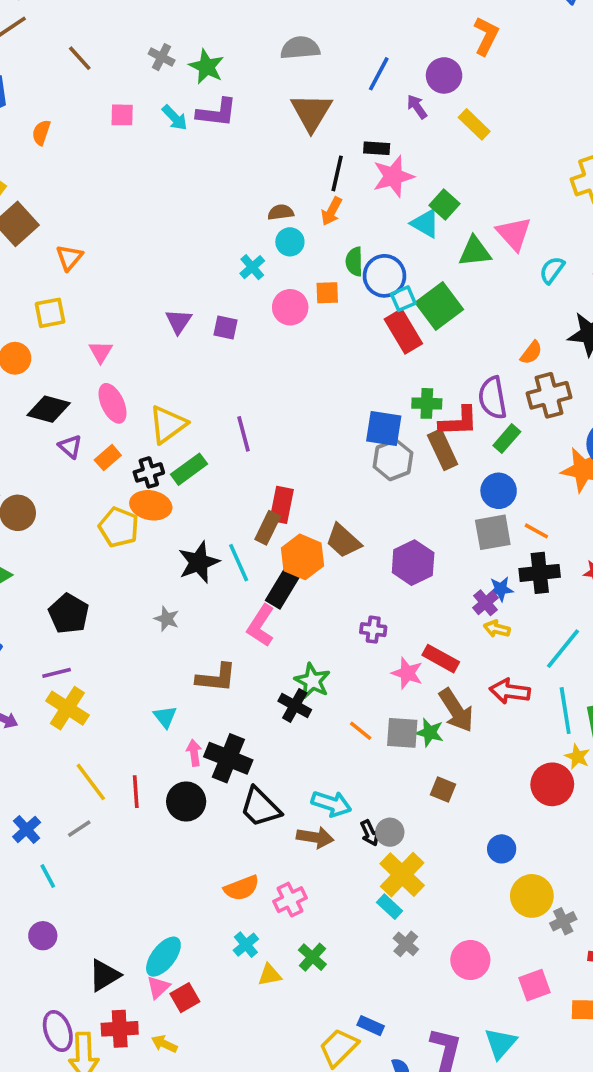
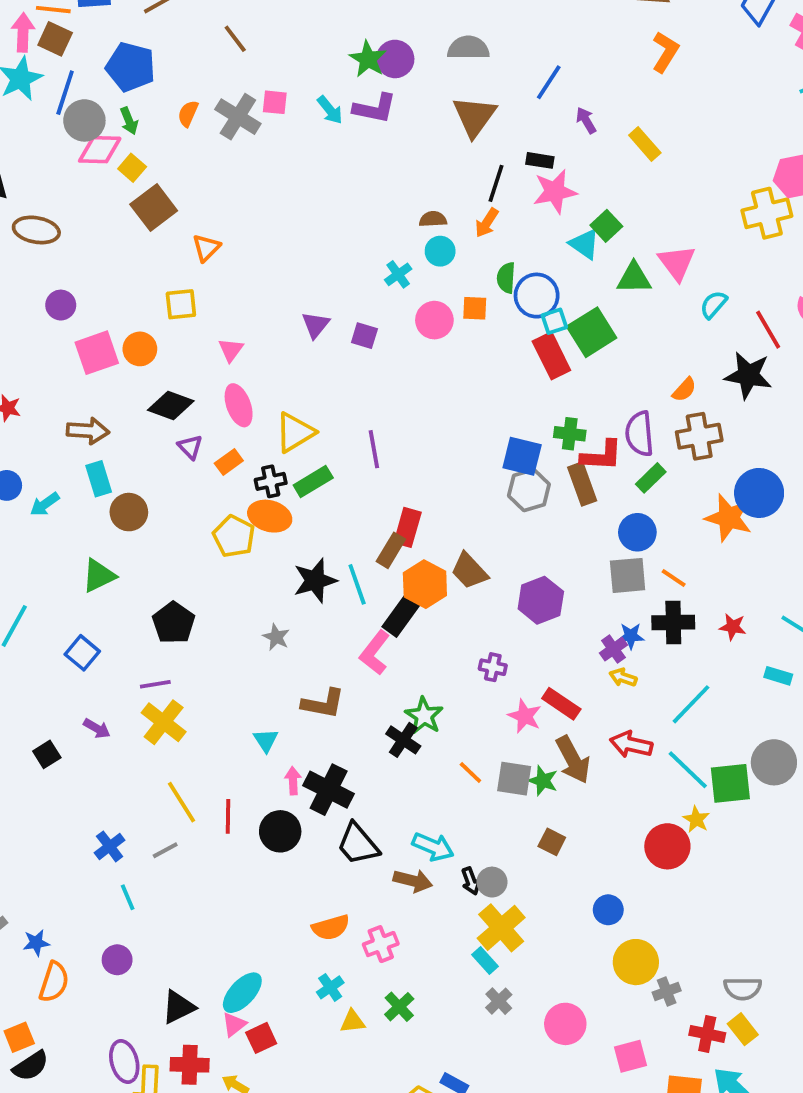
gray cross: (162, 57) -> (238, 117), moved, size x1.6
purple circle: (444, 75) -> (395, 59), moved
cyan line: (565, 711) -> (688, 770), turned -42

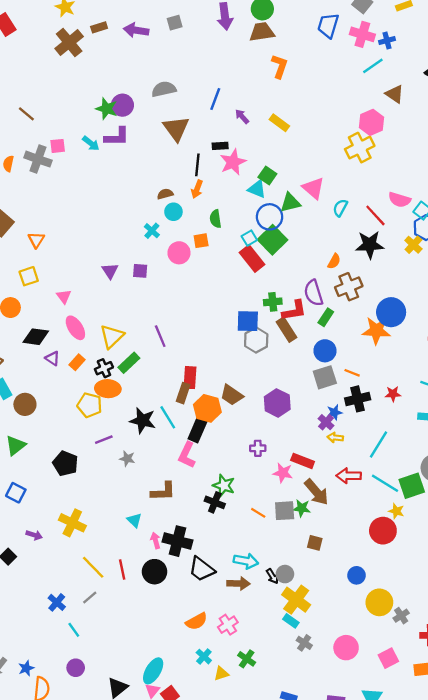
blue circle: (537, 296) -> (270, 217), moved
black star: (315, 580) -> (143, 420), turned -30
purple line: (155, 684) -> (104, 440), moved

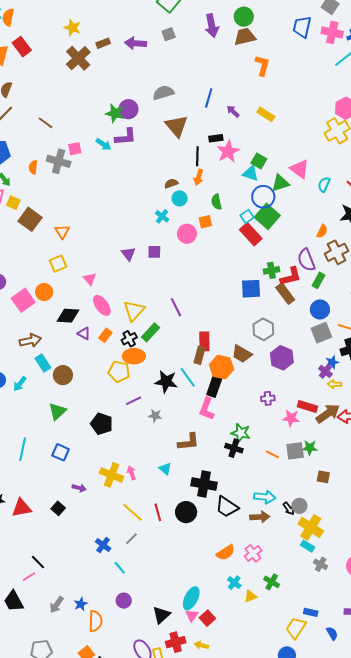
gray hexagon: (256, 340) -> (263, 329), moved
brown arrow: (317, 492) -> (328, 413), moved, turned -80
pink arrow: (156, 540) -> (132, 473), moved

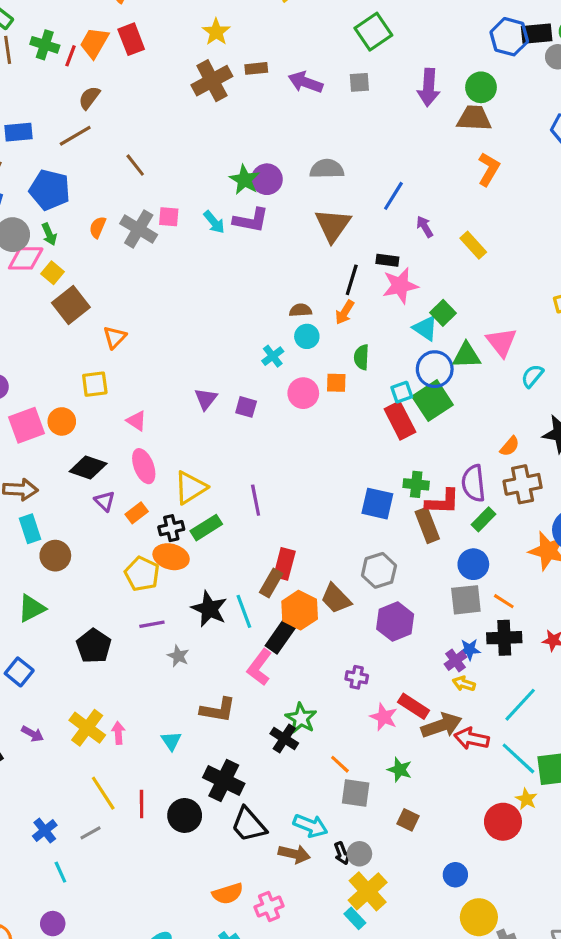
pink triangle: (90, 279) -> (136, 421), turned -32
gray square: (295, 451) -> (356, 793), moved

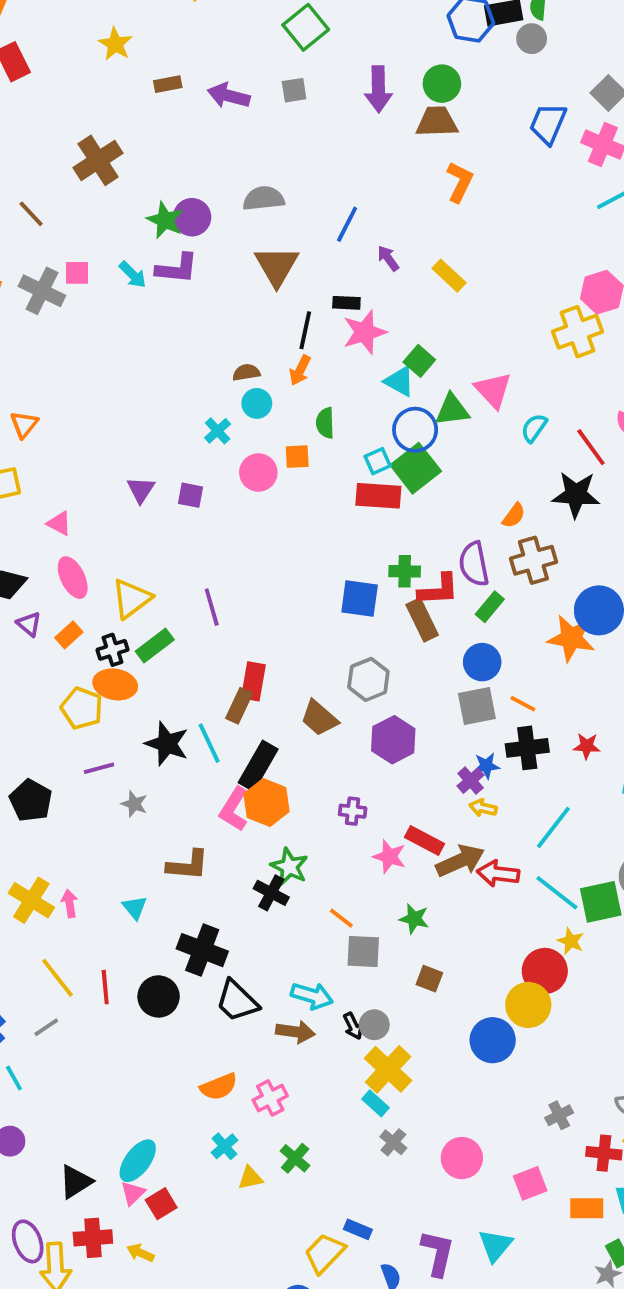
brown cross: (212, 81) -> (98, 160), moved
red rectangle: (400, 421) -> (378, 496), turned -54
orange hexagon: (300, 610) -> (267, 803), moved
blue circle: (455, 875) -> (493, 1040), size x1.5
yellow circle: (479, 917) -> (528, 1005), moved

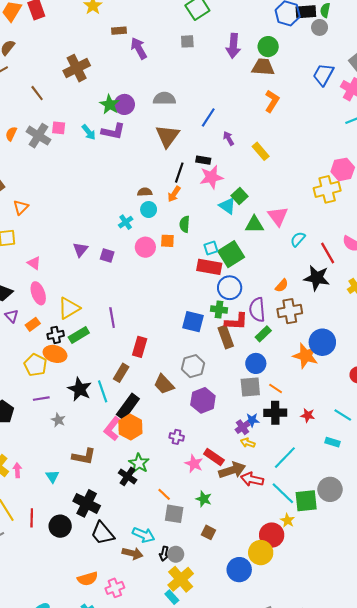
purple arrow: (229, 96) -> (139, 48), moved, turned 40
blue circle: (415, 430) -> (230, 288), moved
red rectangle: (253, 681) -> (140, 347), moved
black arrow: (353, 1026) -> (164, 554), turned 32

